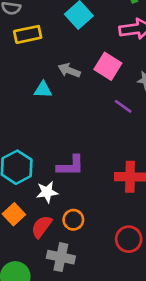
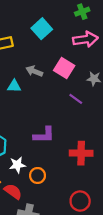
purple L-shape: (71, 166) -> (44, 135), moved
orange circle: (73, 220) -> (38, 175), moved
red semicircle: (42, 227) -> (13, 191), turned 90

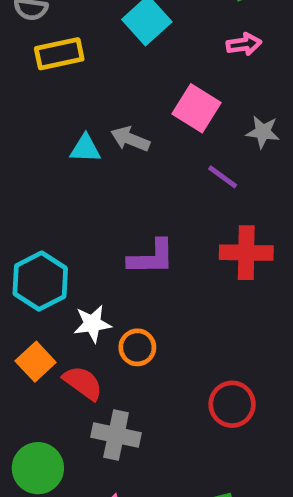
pink arrow: (85, 39) -> (244, 44), size x0.6
gray arrow: (34, 71) -> (130, 139), moved
red cross: (81, 153) -> (246, 253), moved

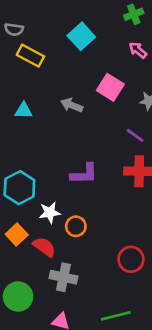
pink arrow: (244, 44) -> (138, 50), turned -132
yellow rectangle: (59, 54) -> (30, 56), turned 40
cyan triangle: (85, 148) -> (24, 111), moved
purple line: (223, 177) -> (135, 135), moved

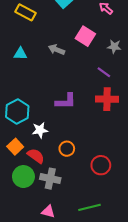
orange circle: (76, 226) -> (67, 149), moved
green circle: (18, 296) -> (23, 177), moved

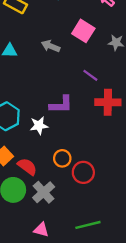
purple line: (104, 72) -> (90, 75), moved
white star: (40, 130) -> (39, 126), moved
red circle: (101, 165) -> (83, 172), moved
gray cross: (50, 179) -> (44, 192), turned 36

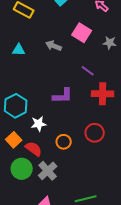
white star: (39, 126) -> (39, 124), moved
red circle: (83, 172) -> (95, 133), moved

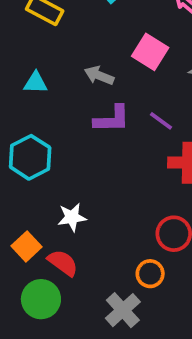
purple L-shape: (63, 96) -> (112, 119), moved
cyan hexagon: (16, 106) -> (30, 157), moved
orange circle: (64, 142) -> (150, 274), moved
gray cross: (48, 171) -> (123, 310), moved

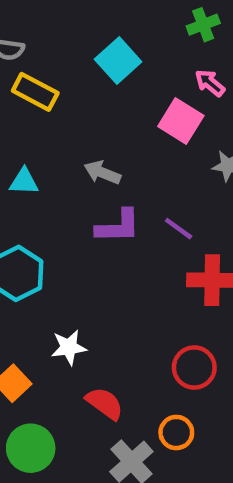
pink square: (150, 52) -> (181, 121), moved
red semicircle: (63, 263) -> (105, 403), moved
orange circle: (150, 274) -> (176, 432), moved

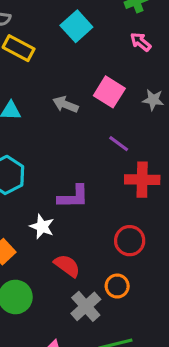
pink square: (181, 121) -> (109, 92), moved
purple L-shape: (118, 226) -> (73, 197), moved
white star: (69, 347) -> (42, 227), turned 30

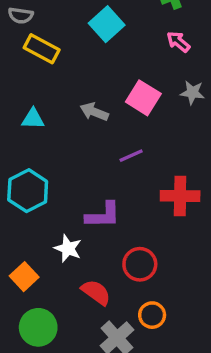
gray star: (153, 100) -> (192, 93), moved
purple line: (119, 144) -> (131, 156), moved, turned -60
red circle: (130, 241) -> (140, 264), moved

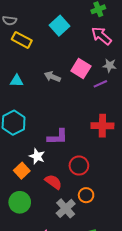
pink arrow: (178, 42) -> (101, 36), size x1.5
purple line: (131, 156) -> (100, 84), moved
orange square: (24, 277) -> (22, 171), moved

